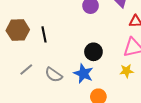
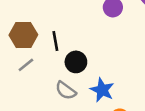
black circle: (93, 52) -> (76, 62), moved
gray line: (26, 69) -> (26, 65), moved

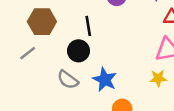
brown hexagon: (23, 35) -> (42, 22), moved
black line: (55, 41) -> (88, 26), moved

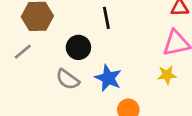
black line: (88, 26) -> (106, 18), moved

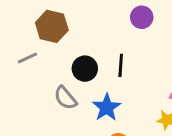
black line: (106, 18) -> (121, 65), moved

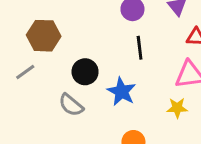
black line: (121, 65) -> (140, 48), moved
blue star: (107, 107) -> (121, 92), moved

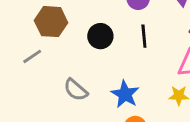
black circle: (85, 72) -> (100, 36), moved
blue star: (121, 92) -> (125, 94), moved

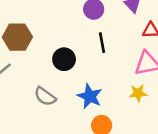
black circle: (100, 36) -> (64, 59), moved

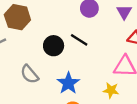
black line: (102, 43) -> (79, 40), moved, turned -60

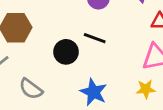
gray semicircle: (30, 74) -> (31, 89), moved

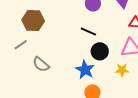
black circle: (66, 52) -> (100, 51), moved

